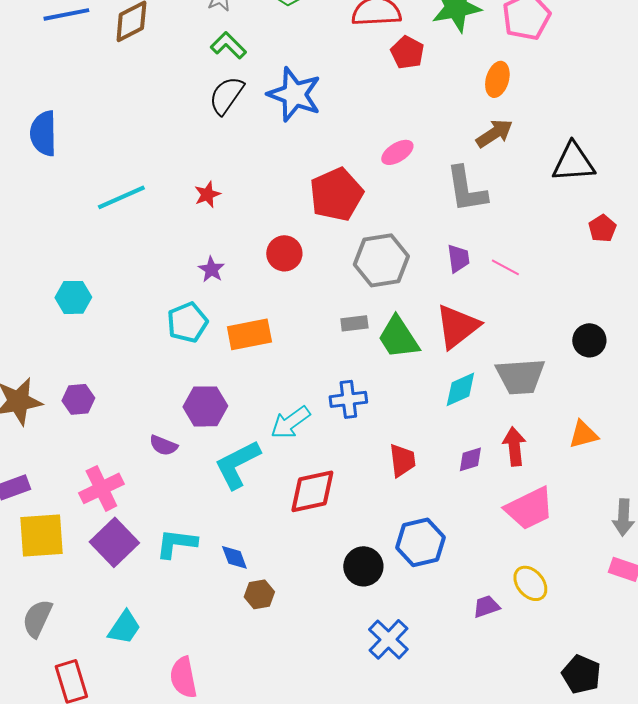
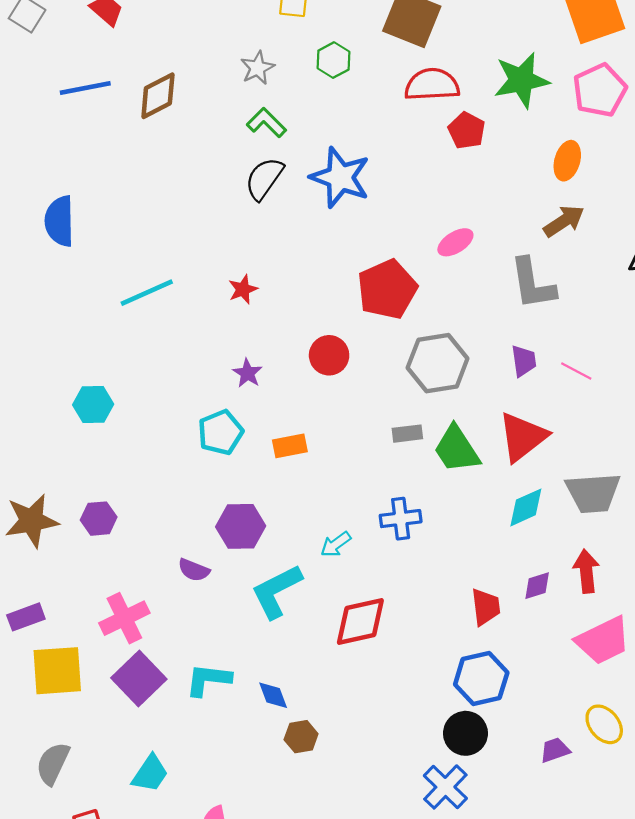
orange rectangle: (249, 334) -> (290, 446), size x0.7
cyan arrow: (290, 422) -> (336, 544), size x0.7
red trapezoid: (402, 460) -> (486, 607), moved
black circle: (363, 566) -> (465, 733), moved

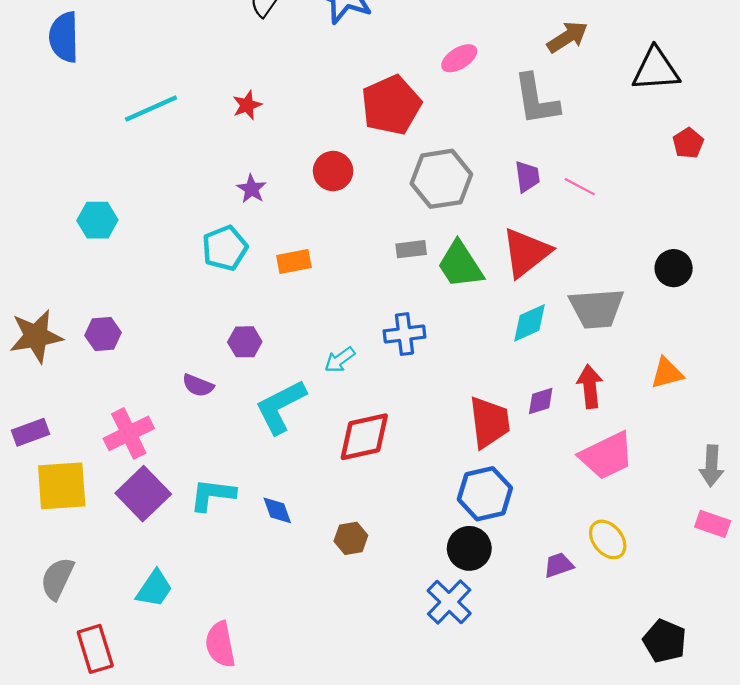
purple hexagon: (241, 526) -> (245, 342), size x0.7
red trapezoid: (486, 607) -> (489, 422), size x1.4
brown hexagon: (301, 737) -> (351, 538), moved

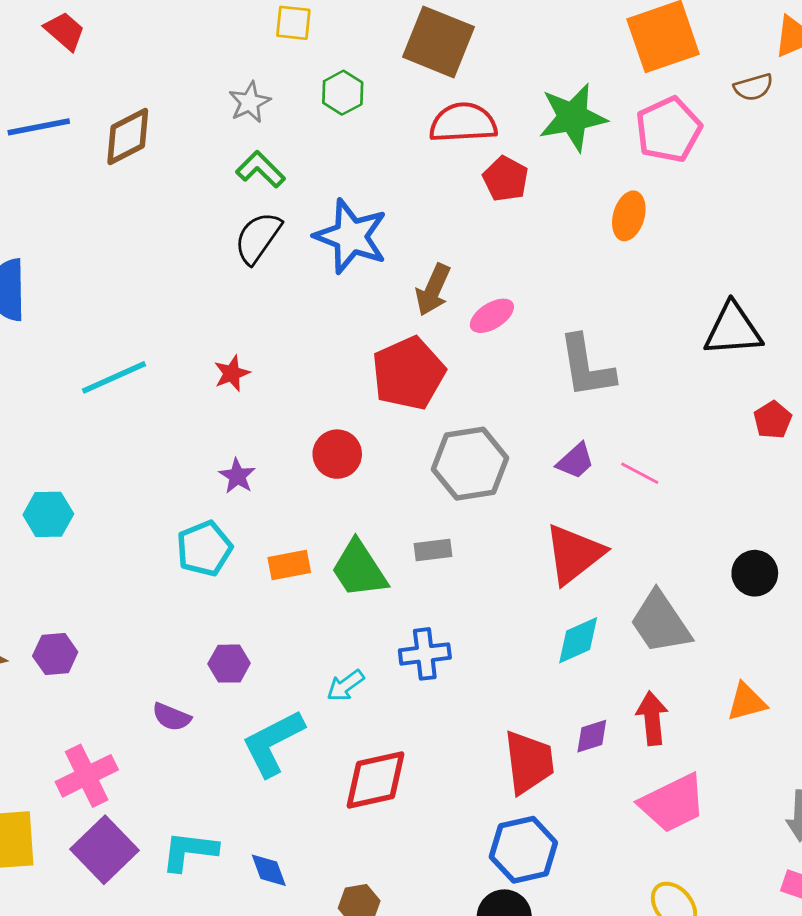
brown arrow: (567, 37) -> (433, 290), moved, turned 147
purple trapezoid: (527, 177) -> (575, 461), turned 56
green trapezoid: (460, 265) -> (359, 569), moved
gray trapezoid: (597, 308) -> (660, 622), turned 60

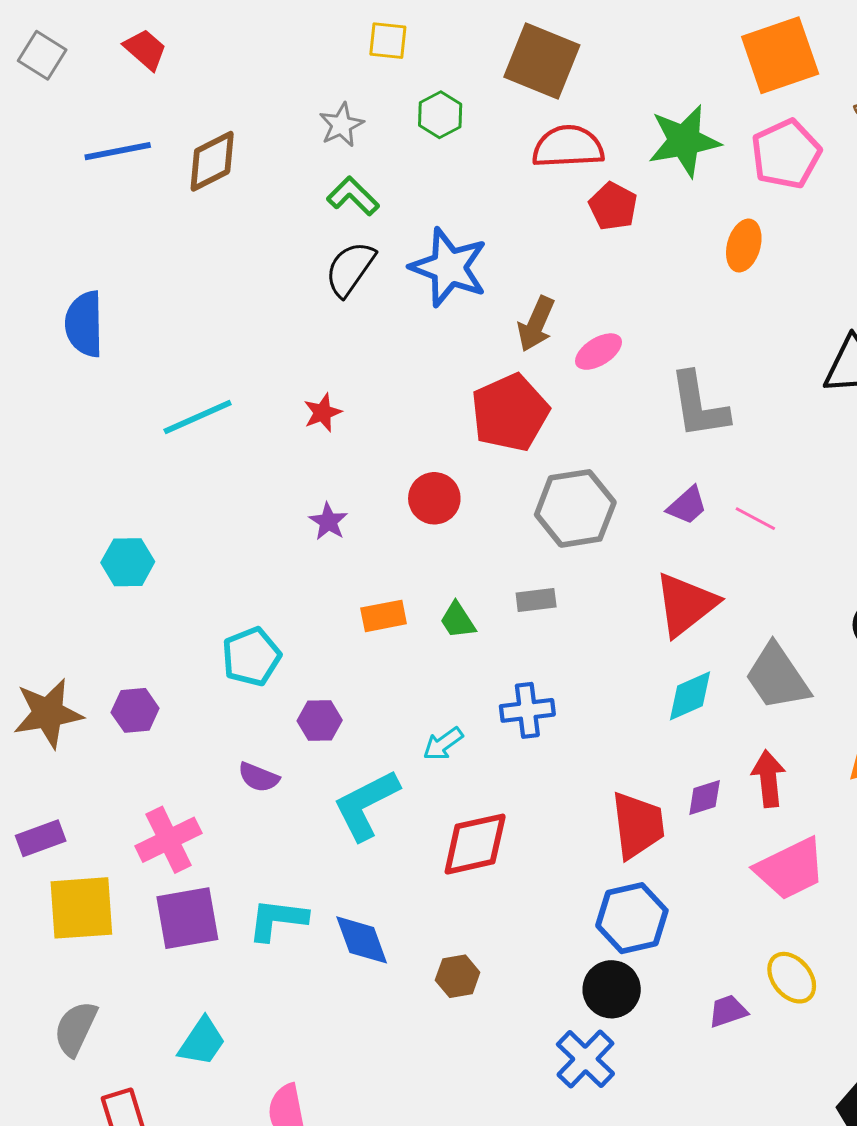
cyan pentagon: (204, 549) -> (251, 657), moved
green trapezoid: (359, 569) -> (458, 620), size x0.6
purple square: (104, 850) -> (187, 918), turned 34
blue diamond: (269, 870) -> (362, 940), size x1.4

